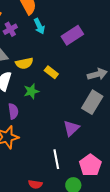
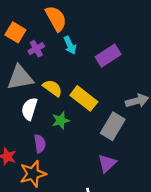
yellow semicircle: (24, 63) -> (53, 88), turned -132
yellow rectangle: (51, 72) -> (84, 98), size x1.6
gray rectangle: (92, 102) -> (113, 126), moved

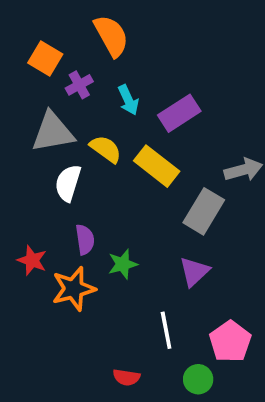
cyan arrow: (70, 45) -> (128, 100), moved
purple rectangle: (108, 56) -> (179, 113), moved
green star: (61, 120) -> (123, 264), moved

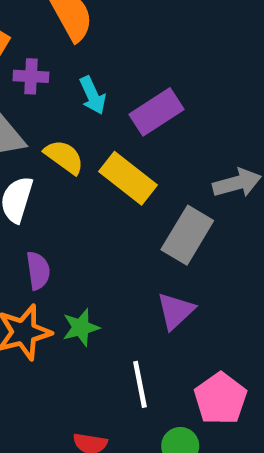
purple cross: (79, 85) -> (31, 76), turned 32
green star: (123, 264) -> (81, 327), moved

